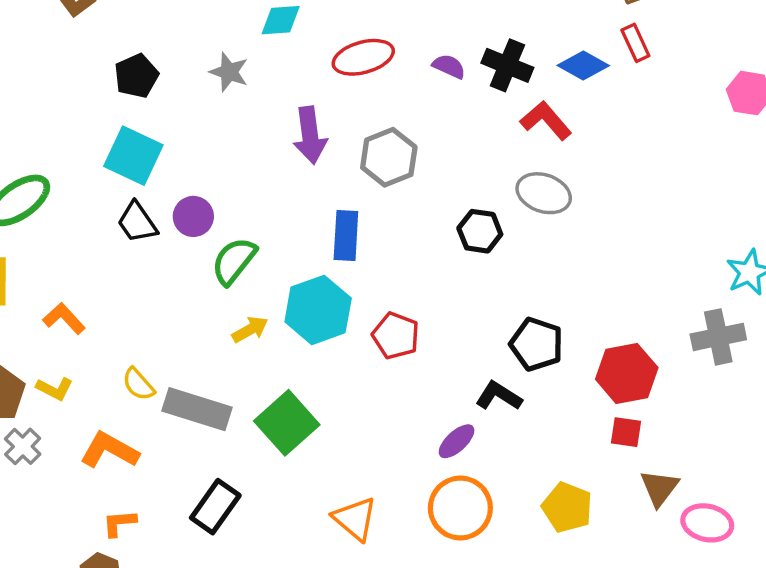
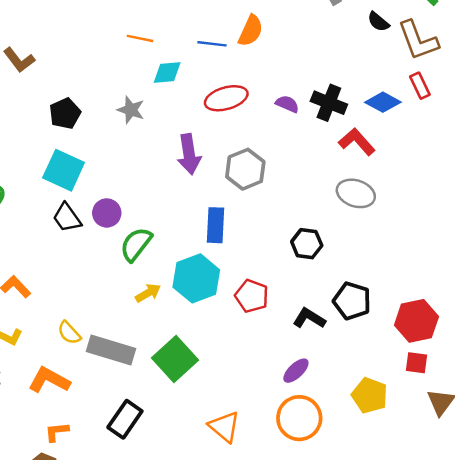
black hexagon: (480, 231) -> (307, 244), moved
black L-shape: (499, 396) -> (309, 318), moved
yellow pentagon: (567, 507) -> (370, 395), moved

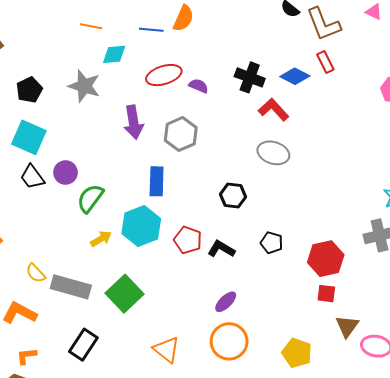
purple semicircle: (287, 104) -> (199, 86), moved
gray star: (131, 110) -> (84, 86), size x1.4
black pentagon: (352, 301) -> (272, 243), size x0.7
black L-shape: (309, 318) -> (221, 249), moved
yellow pentagon: (370, 395) -> (297, 353), moved

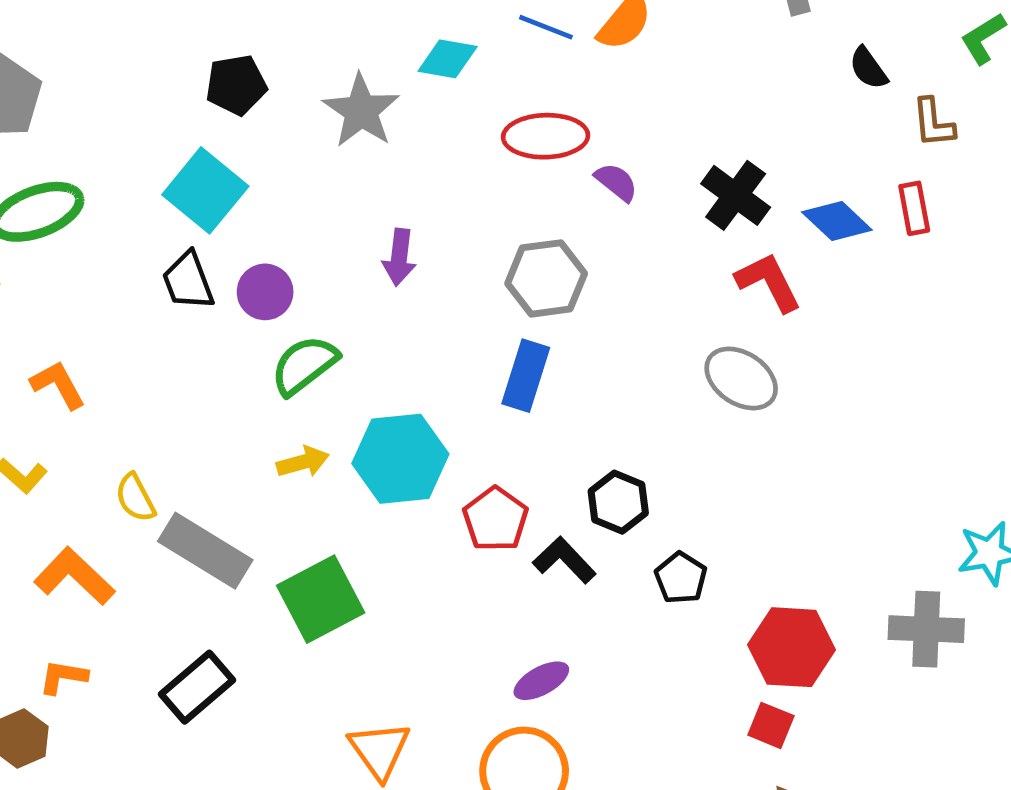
brown L-shape: (323, 24) -> (933, 123), size x0.6
purple arrow: (133, 122) -> (399, 257), moved, size x0.7
blue rectangle: (157, 181) -> (526, 376), moved
black hexagon: (233, 196) -> (618, 502), moved

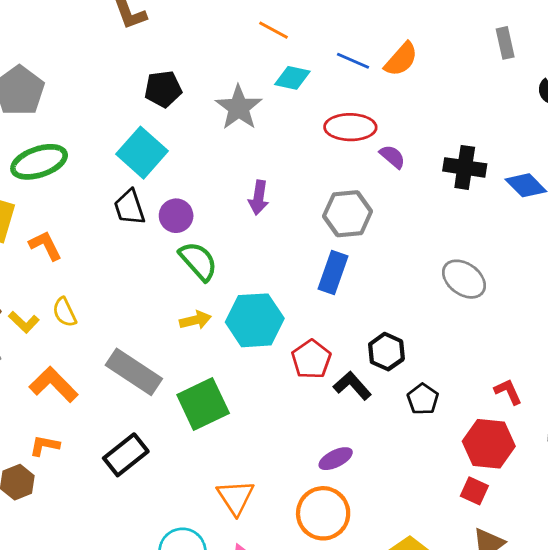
black cross: (736, 195) -> (465, 167), turned -30
red L-shape: (769, 282) -> (508, 392), moved, size x0.7
green semicircle: (304, 365) -> (198, 261), turned 84
orange L-shape: (58, 385) -> (45, 245), moved
yellow semicircle: (135, 498) -> (64, 312), moved

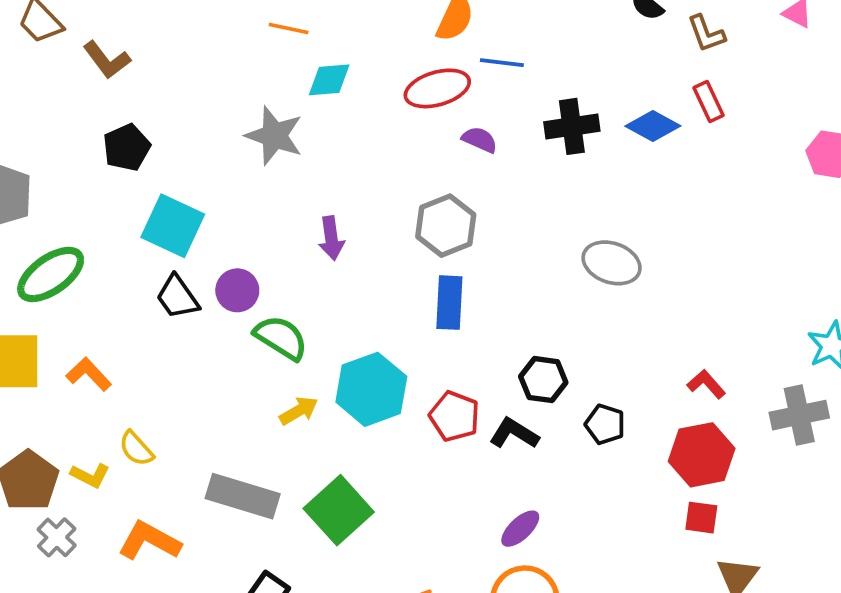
blue line: (353, 61) -> (502, 63), moved
black pentagon: (163, 89) -> (127, 147), moved
red ellipse: (350, 127) -> (437, 88), moved

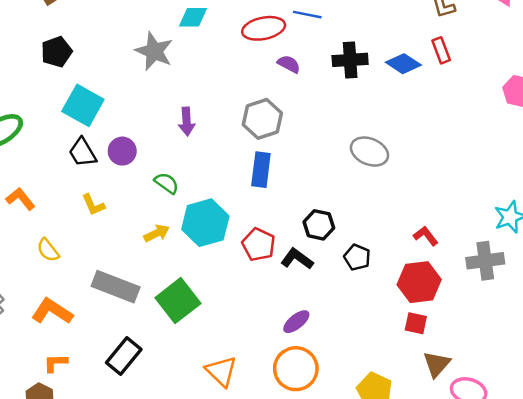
green semicircle: (281, 338) -> (167, 183), moved, size x0.7
yellow L-shape: (90, 475) -> (93, 205), moved, turned 35

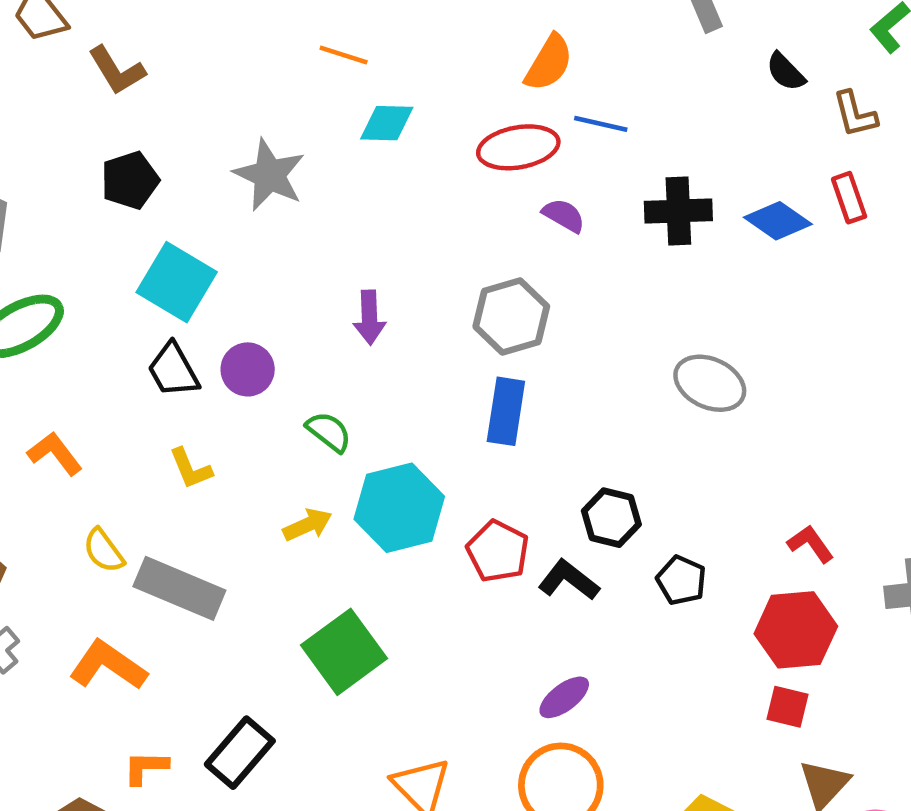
gray star: (154, 51) -> (269, 175), moved
gray rectangle: (116, 287) -> (179, 588), moved
orange L-shape: (55, 363) -> (146, 767), moved

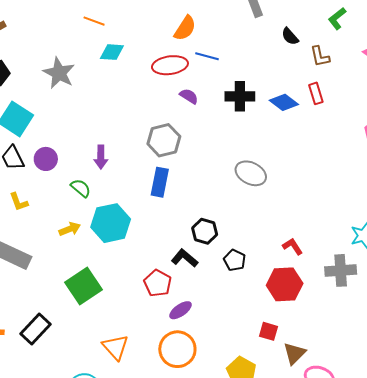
purple arrow: (369, 317) -> (101, 157), moved
red pentagon: (498, 551) -> (158, 283), moved
red square: (788, 707) -> (268, 331), moved

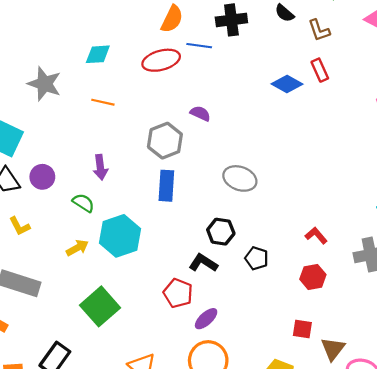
orange line: (94, 21) -> (103, 102), moved
purple semicircle: (189, 96) -> (200, 113), moved
black cross: (240, 96) -> (231, 20), moved
gray ellipse: (251, 173) -> (240, 178), moved
red hexagon: (285, 284) -> (313, 277), size x0.7

